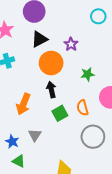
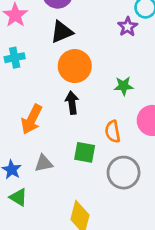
purple star: (71, 44) -> (128, 27), moved
green square: (60, 113) -> (85, 152), moved, turned 35
gray triangle: (35, 135) -> (44, 163), turned 40

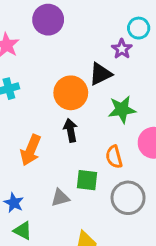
black triangle: (62, 32) -> (100, 74), moved
green star: (124, 86) -> (122, 110), size x1.4
gray triangle: (44, 163) -> (60, 198), moved

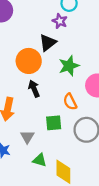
gray triangle: (60, 198) -> (27, 137), moved, turned -32
green triangle: (23, 231) -> (40, 160), moved

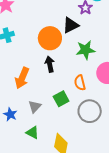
green square: (54, 123) -> (61, 99), turned -35
green triangle: (40, 160) -> (32, 133), moved

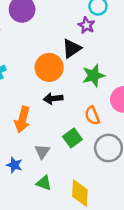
black arrow: (50, 64) -> (53, 99), turned -77

